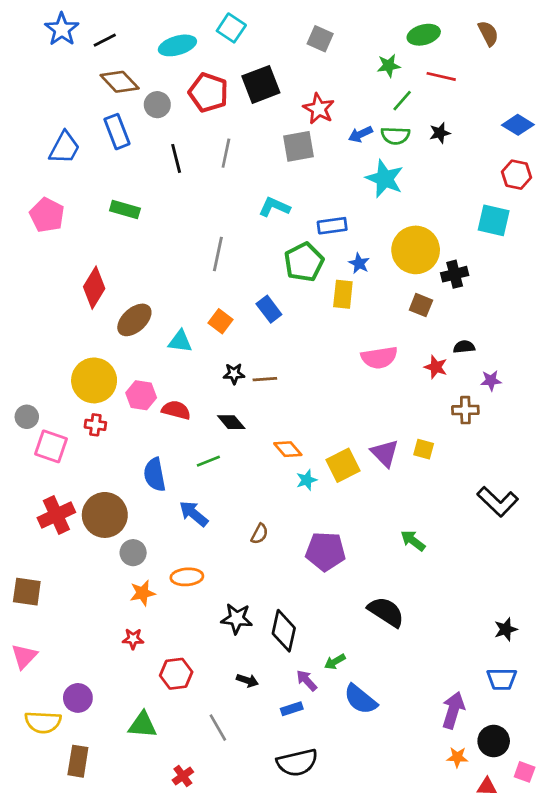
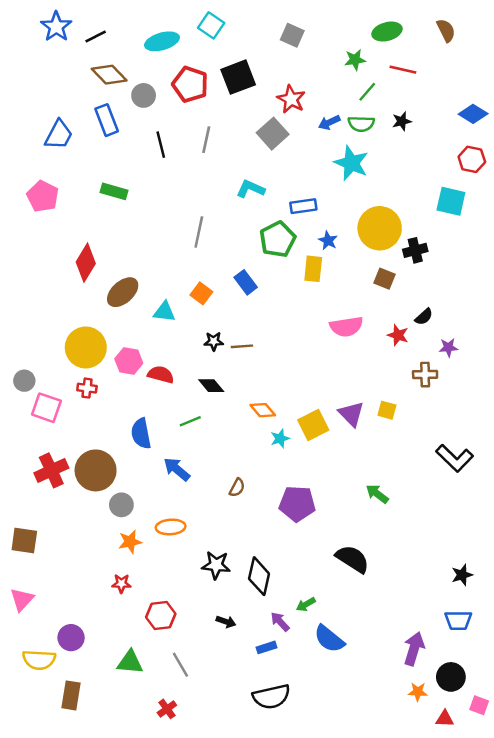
gray square: (299, 146) -> (273, 134), turned -32
black semicircle: (464, 347) -> (424, 317), turned 144
gray line: (218, 728) -> (180, 665), moved

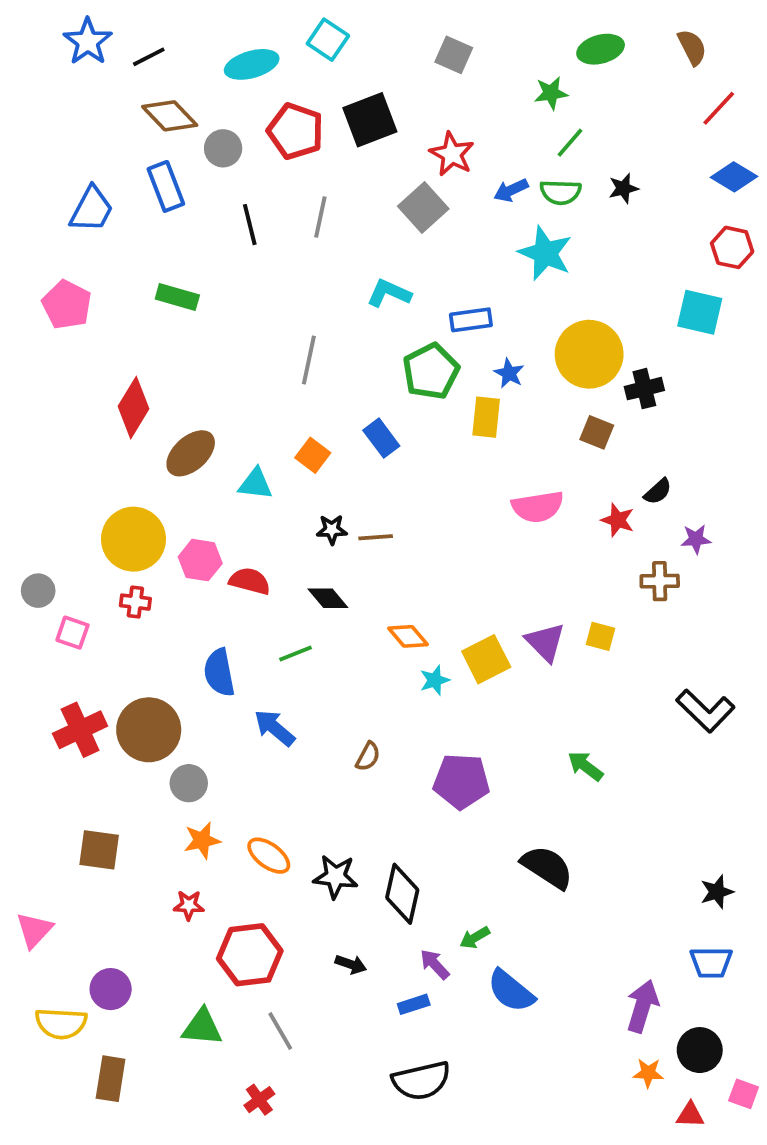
red line: (403, 70) -> (719, 108), moved, turned -60
pink square: (46, 408) -> (72, 633), size x0.7
orange ellipse: (171, 527) -> (269, 856), moved, turned 40
brown square: (24, 541) -> (99, 850), moved
red hexagon: (161, 615) -> (250, 955), size x1.4

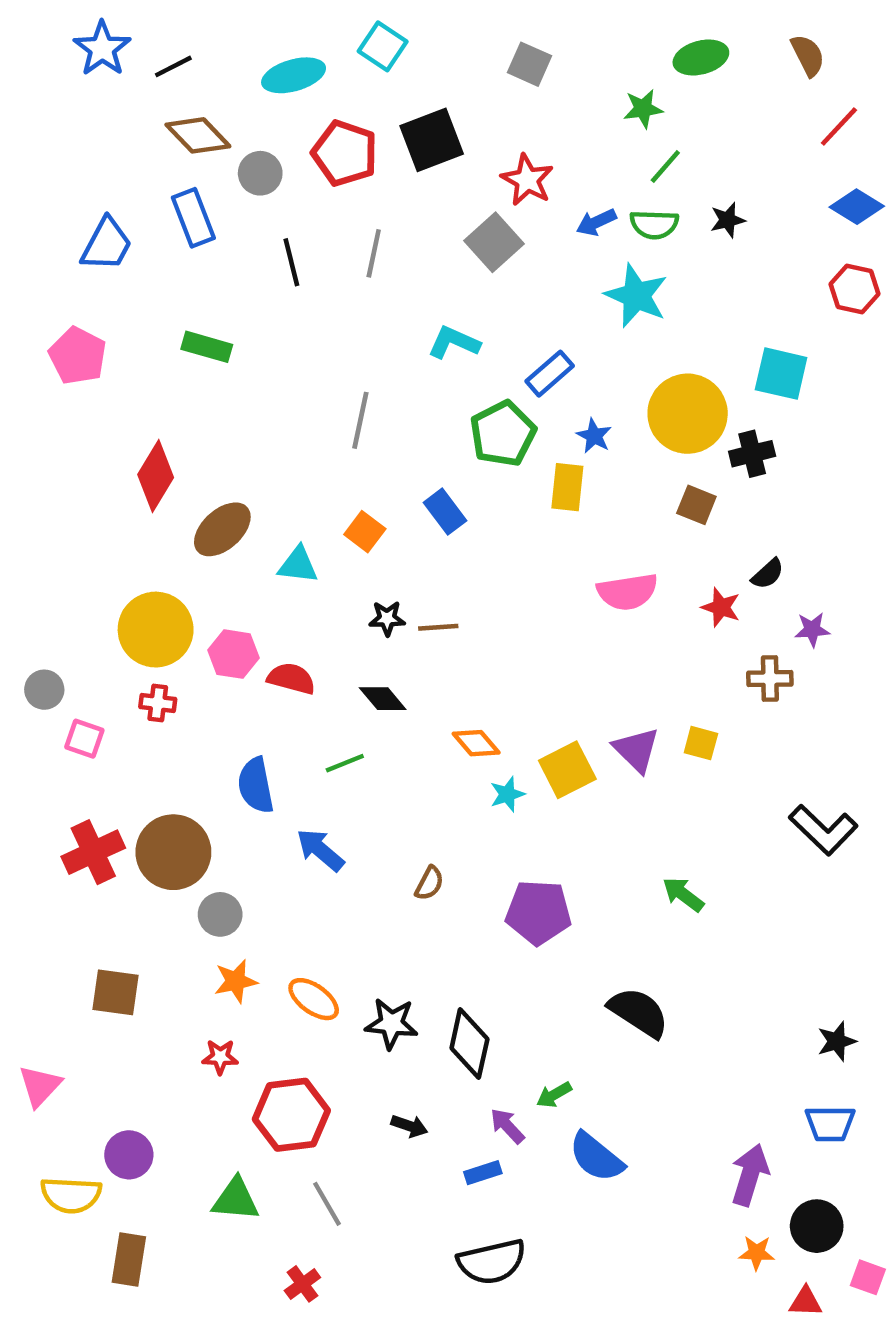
cyan square: (700, 312) -> (781, 374), moved
blue rectangle: (471, 320) -> (550, 374), turned -33

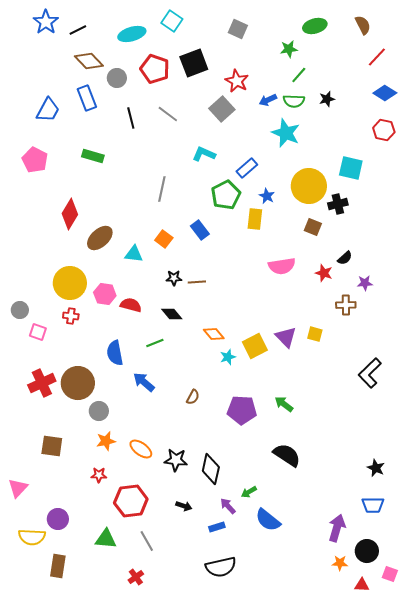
gray line: (374, 253) -> (168, 114), turned -65
black L-shape: (823, 830) -> (370, 373), turned 92
green arrow: (683, 894) -> (284, 404), moved
black star: (837, 1041) -> (376, 468), turned -30

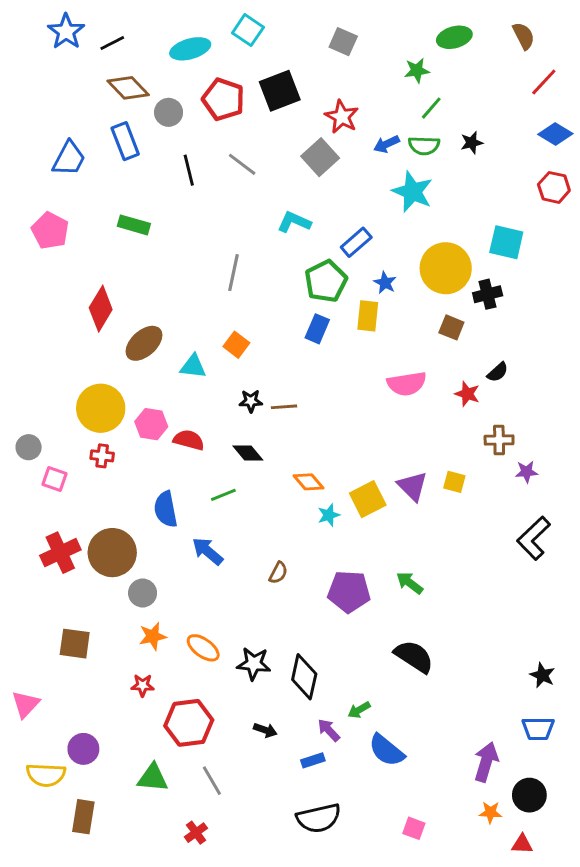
blue rectangle: (200, 230) -> (317, 329), moved, turned 60
purple star: (365, 283) -> (527, 472), moved
pink square: (390, 574) -> (414, 828), moved

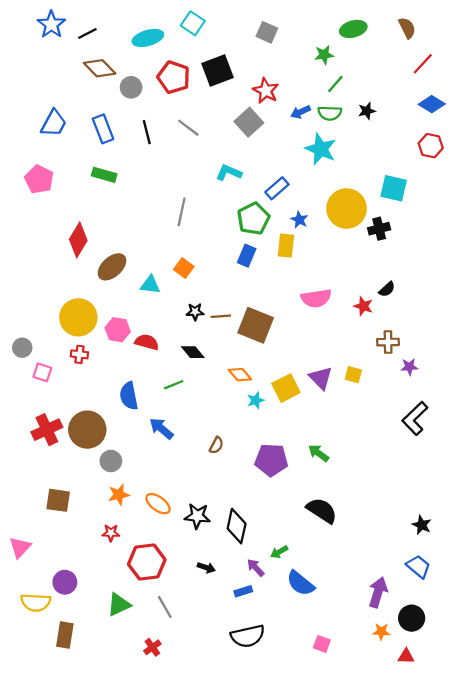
blue rectangle: (125, 141) -> (103, 129), moved
brown square: (451, 327) -> (256, 325), moved, size x1.8
blue trapezoid: (538, 729) -> (418, 566), turned -140
green triangle: (153, 778) -> (119, 605), turned -30

